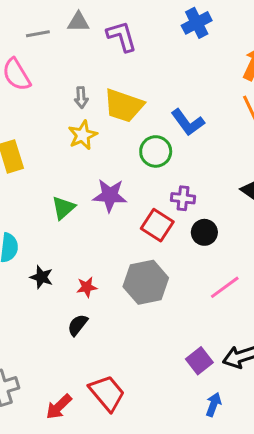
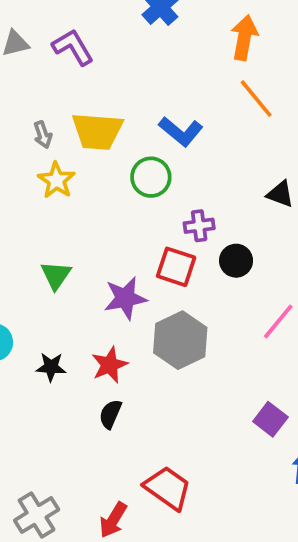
purple star: (110, 195) -> (125, 298), moved
red star: (87, 287) -> (110, 365), size x1.4

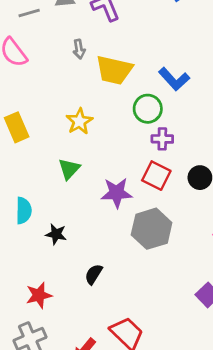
gray arrow: (43, 135) -> (79, 49), moved
yellow star: (56, 180) -> (79, 121), moved
purple cross: (199, 226) -> (162, 139), moved
red star: (110, 365) -> (39, 295), moved

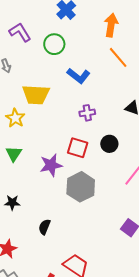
yellow trapezoid: (114, 70) -> (36, 95), moved
green circle: (148, 109) -> (54, 44), moved
purple cross: (162, 139) -> (87, 113), moved

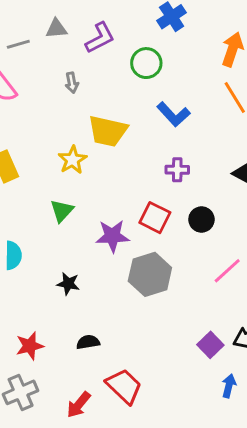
purple L-shape: (20, 32) -> (100, 38), turned 85
black star: (12, 203) -> (68, 284), moved
black semicircle: (44, 227) -> (88, 342), moved, turned 49

